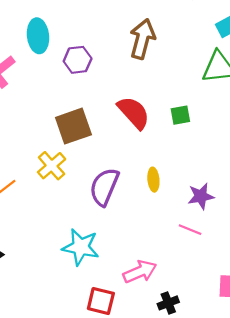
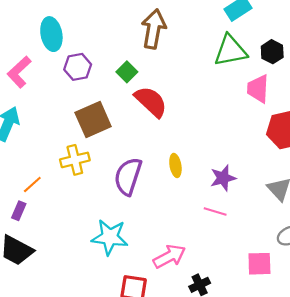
purple hexagon: (78, 60) -> (78, 67), moved
green square: (180, 115) -> (127, 72), moved, turned -30
yellow cross: (52, 166) -> (75, 160), turned 32

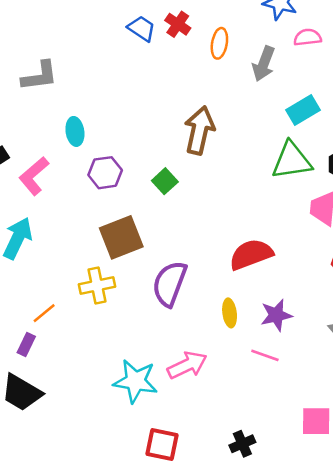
cyan ellipse: (51, 34) -> (75, 131), size x0.7
red semicircle: (151, 102) -> (251, 254), moved, turned -66
yellow ellipse: (175, 165) -> (230, 313), moved
purple semicircle: (128, 176) -> (170, 284), moved
pink arrow: (169, 256) -> (187, 365), moved

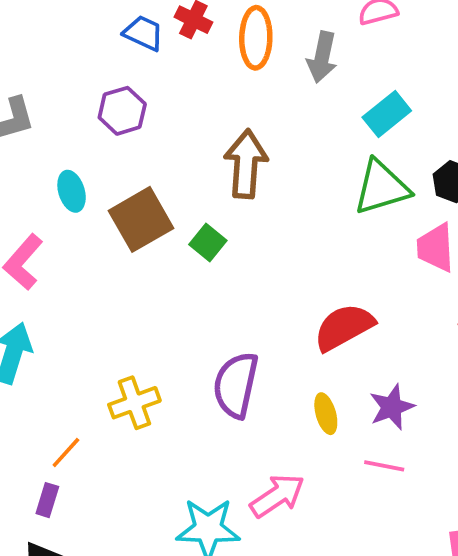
orange ellipse: (219, 43) -> (256, 38), size x1.4
purple hexagon: (105, 173) -> (122, 111), moved
brown square: (121, 237) -> (141, 219), moved

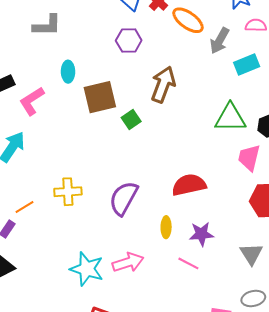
orange ellipse: (256, 38) -> (188, 20), turned -72
purple hexagon: (122, 111) -> (129, 40), moved
cyan rectangle: (387, 114) -> (247, 64), moved

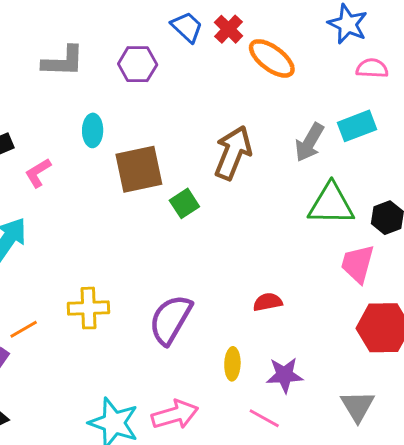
purple hexagon: (129, 40) -> (138, 64), moved
gray arrow: (220, 41) -> (309, 142), moved
pink L-shape: (32, 101) -> (38, 173), size x0.7
red semicircle: (189, 185) -> (268, 302), size x0.6

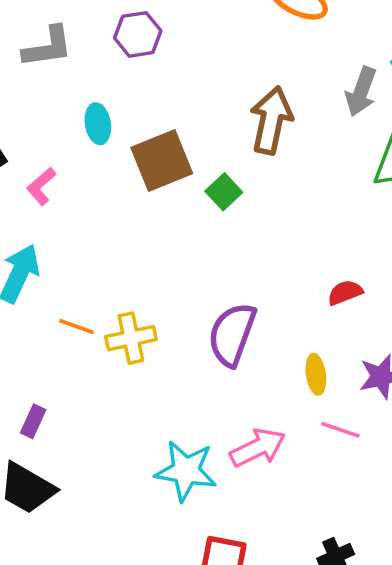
orange line: (24, 329) -> (76, 326), moved, turned 60
pink line: (264, 418) -> (340, 430), moved

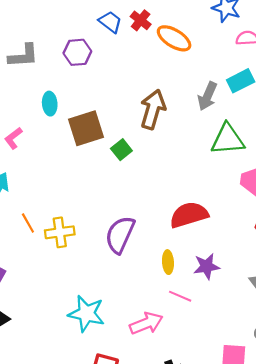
red semicircle: (345, 292) -> (189, 215), size x1.8
orange line: (76, 326) -> (28, 223), turned 36
pink arrow: (258, 448) -> (146, 323), moved

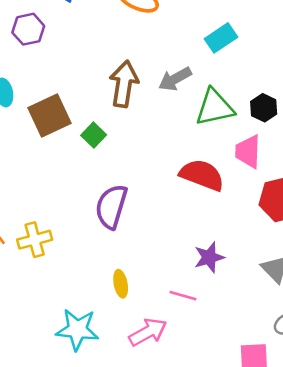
gray arrow: (207, 96) -> (175, 79), moved, turned 44
red semicircle: (189, 215) -> (202, 175), moved, turned 45
purple semicircle: (120, 235) -> (111, 207), moved
yellow ellipse: (168, 262) -> (121, 284), moved

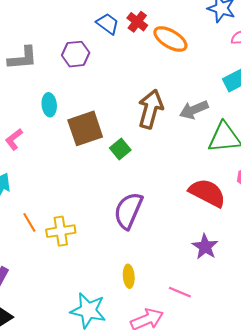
purple star: (209, 257) -> (205, 247), moved, turned -30

